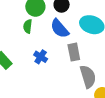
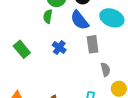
gray semicircle: (88, 77) -> (105, 70), size x0.6

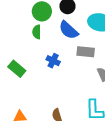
gray rectangle: (93, 44) -> (86, 52), turned -66

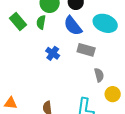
green rectangle: (17, 69) -> (18, 21), moved

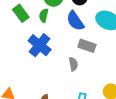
blue cross: (53, 53) -> (40, 45), moved, size x1.6
gray semicircle: (99, 75) -> (73, 64), moved

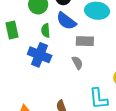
green rectangle: (21, 13) -> (12, 30), turned 42
green semicircle: (44, 15) -> (46, 30), moved

